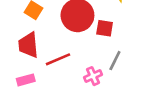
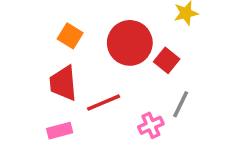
red square: (105, 28) -> (167, 60), turned 30

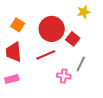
red line: (103, 103) -> (46, 55), moved
pink cross: (151, 125) -> (64, 76), turned 32

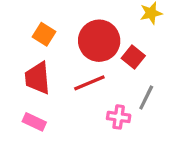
pink rectangle: (12, 79) -> (34, 122), turned 40

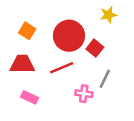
red trapezoid: (37, 78) -> (22, 64), turned 95
pink rectangle: (34, 122) -> (30, 97), moved

